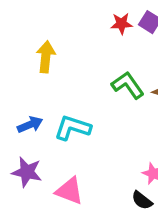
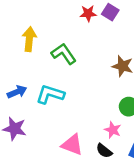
green L-shape: (128, 85) -> (64, 54), moved
pink triangle: (69, 191) -> (72, 145), moved

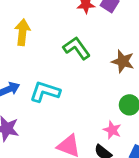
green L-shape: (64, 54) -> (77, 48), moved

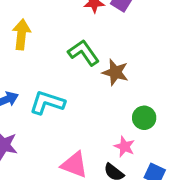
brown star: (123, 61) -> (115, 72), moved

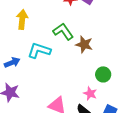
cyan L-shape: (47, 103) -> (39, 50), moved

